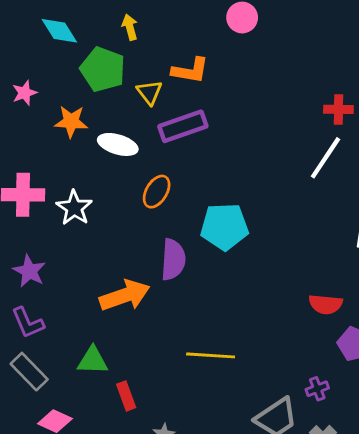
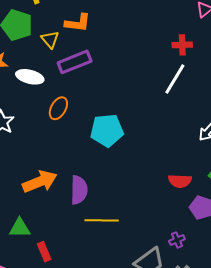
purple semicircle: (173, 260) -> (79, 190), moved

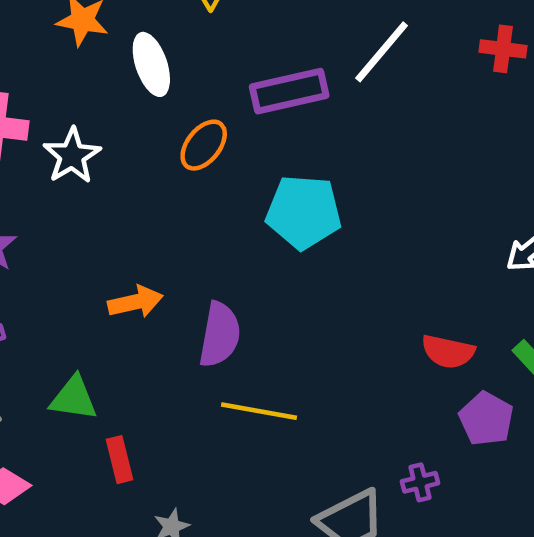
purple rectangle: (75, 62) -> (289, 91), moved
white ellipse: (30, 77) -> (151, 64), turned 48
white line: (175, 79) -> (382, 52), moved
orange arrow: (40, 182) -> (135, 302), size x0.7

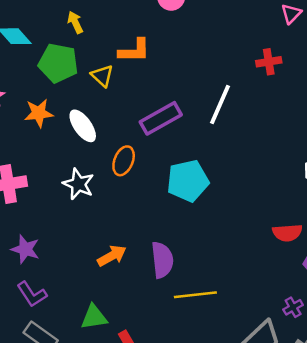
white line: (382, 52) -> (220, 105), moved
white star: (72, 156) -> (78, 184), moved

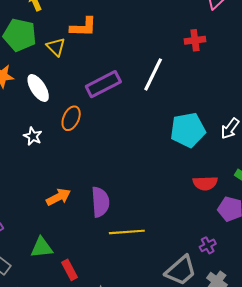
cyan pentagon: (188, 181) -> (188, 130), moved
white star: (78, 184) -> (33, 136), size x0.7

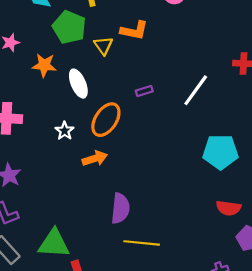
purple rectangle: (103, 84) -> (144, 91), size x0.5
orange ellipse: (71, 118) -> (106, 120), size x1.4
orange arrow: (58, 197) -> (95, 158), moved
green triangle: (42, 247) -> (54, 244), size x1.4

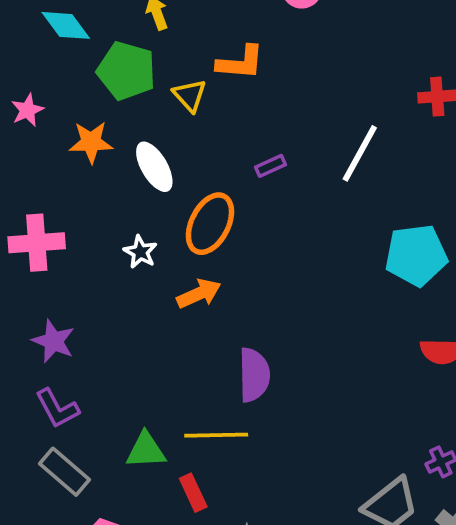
yellow line: (142, 243) -> (216, 435), moved
green triangle: (54, 244) -> (146, 450), size x0.7

